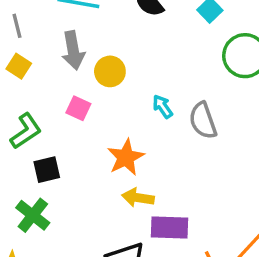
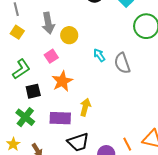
pink square: (78, 108) -> (51, 56), turned 32
orange star: (126, 157) -> (62, 81), moved
yellow arrow: (138, 198) -> (85, 107), turned 96
purple rectangle: (170, 227) -> (60, 118), moved

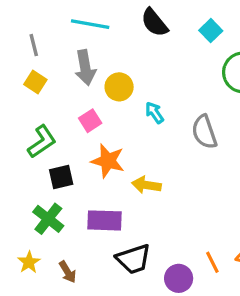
cyan arrow: (99, 55) -> (154, 113), moved
orange star: (62, 81) -> (108, 161), turned -30
yellow arrow: (85, 107) -> (146, 185), moved, turned -96

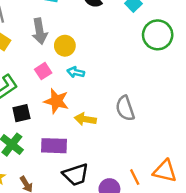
cyan arrow: (154, 113) -> (76, 72), moved, turned -42
gray semicircle: (204, 132) -> (125, 108), moved

